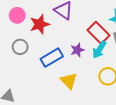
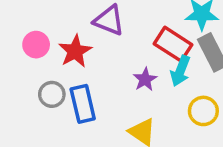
blue rectangle: (52, 58) -> (83, 104), moved, turned -60

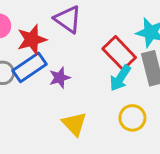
purple star: (145, 79) -> (60, 78), moved
blue rectangle: (83, 104) -> (29, 67), moved, turned 56

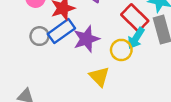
purple star: (60, 78) -> (86, 39), size x1.5
yellow circle: (132, 118) -> (121, 50), moved

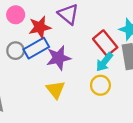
yellow circle: (121, 50) -> (100, 85), moved
yellow triangle: (99, 77) -> (56, 90), moved

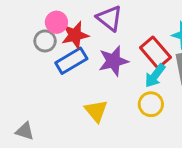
pink circle: (16, 15) -> (56, 22), moved
gray circle: (16, 51) -> (45, 41), moved
purple star: (59, 58) -> (113, 61), moved

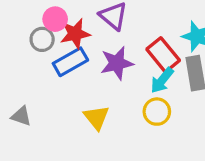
gray triangle: (25, 131) -> (21, 116), moved

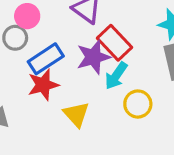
red star: (75, 34) -> (43, 85), moved
red rectangle: (163, 55) -> (114, 43), moved
cyan arrow: (162, 80) -> (116, 76), moved

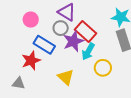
gray circle: (15, 38) -> (61, 28), moved
blue rectangle: (46, 59) -> (44, 45), turned 70
red star: (43, 85) -> (31, 61), moved

